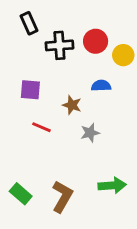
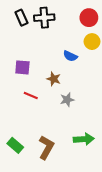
red circle: (96, 41) -> (89, 18), moved
black cross: (59, 45) -> (44, 18), moved
blue semicircle: (101, 86) -> (70, 56), moved, turned -152

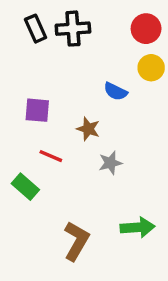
green rectangle: (15, 145) -> (25, 187), moved

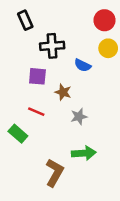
black cross: (73, 29) -> (52, 46), moved
purple square: (37, 110) -> (37, 76), moved
green arrow: (138, 227) -> (84, 153), moved

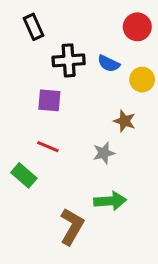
yellow circle: (108, 48) -> (142, 80), moved
blue semicircle: (83, 65) -> (109, 64), moved
brown star: (63, 92) -> (125, 121), moved

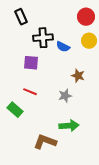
blue semicircle: (109, 64) -> (63, 47), moved
yellow circle: (142, 80) -> (89, 41), moved
brown L-shape: (72, 226) -> (45, 142), turned -100

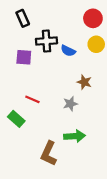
purple square: (31, 63) -> (24, 57), moved
brown L-shape: (45, 142) -> (49, 153), turned -85

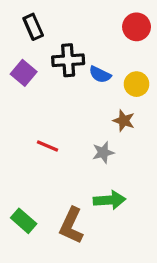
yellow circle: (96, 44) -> (137, 84), moved
purple square: (24, 57) -> (24, 73), moved, turned 35
green rectangle: (16, 119) -> (24, 221), moved

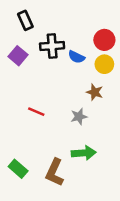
red circle: (137, 27) -> (104, 40), moved

